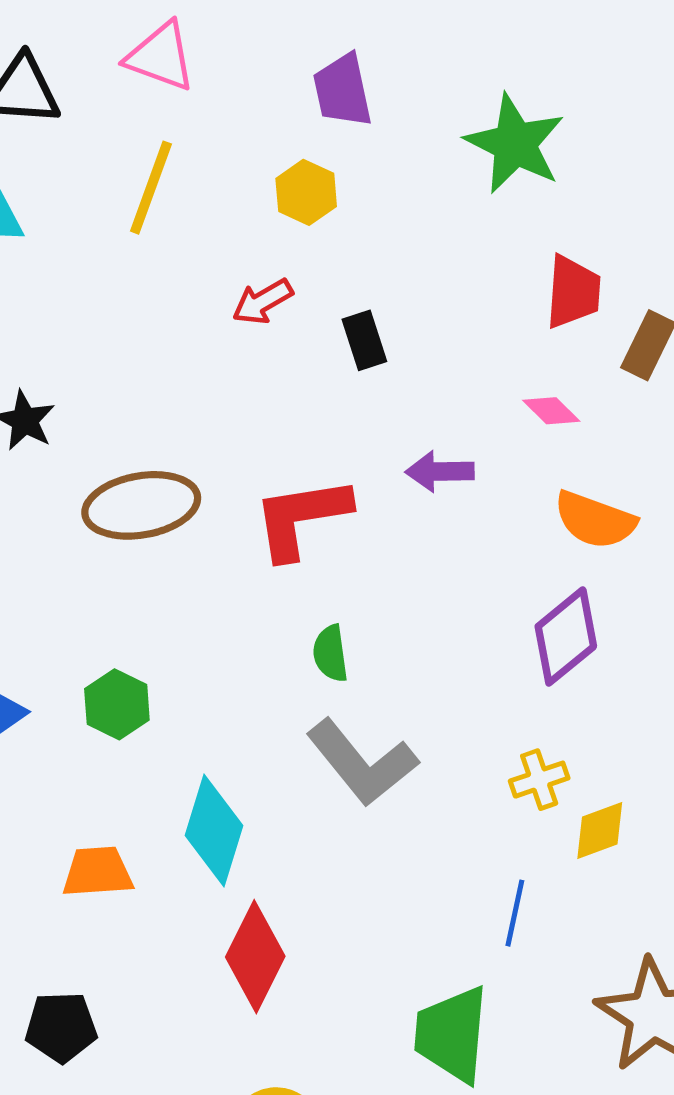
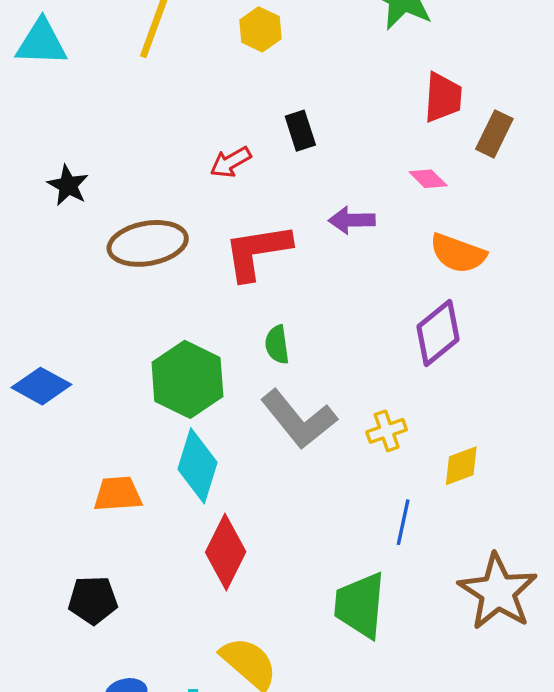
red arrow: (263, 302) -> (231, 162), moved
green hexagon: (117, 704) -> (187, 379), moved, size x1.6
yellow cross: (539, 780) -> (387, 431), moved

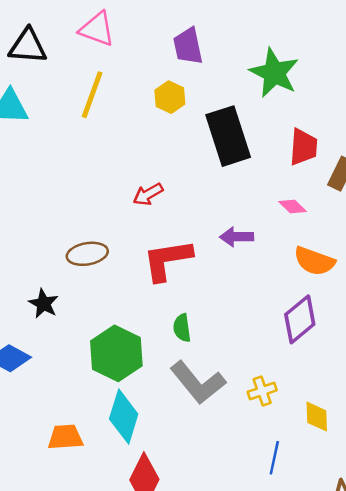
black rectangle: (300, 131) -> (228, 136), moved, size x2.0
black star: (68, 185) -> (44, 304), moved
brown ellipse: (148, 243) -> (87, 254), size x0.7
yellow diamond: (461, 466) -> (317, 417), turned -72

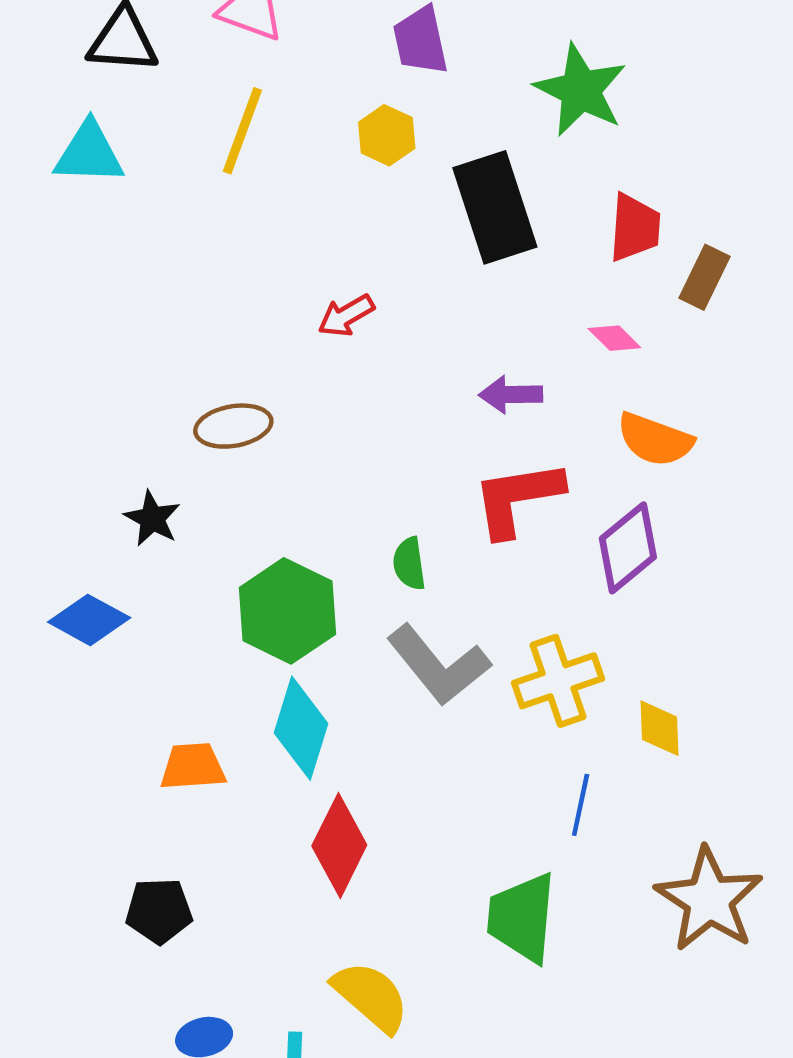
red L-shape: (167, 260) -> (517, 498), moved
yellow cross: (262, 391) -> (558, 681), size x1.6

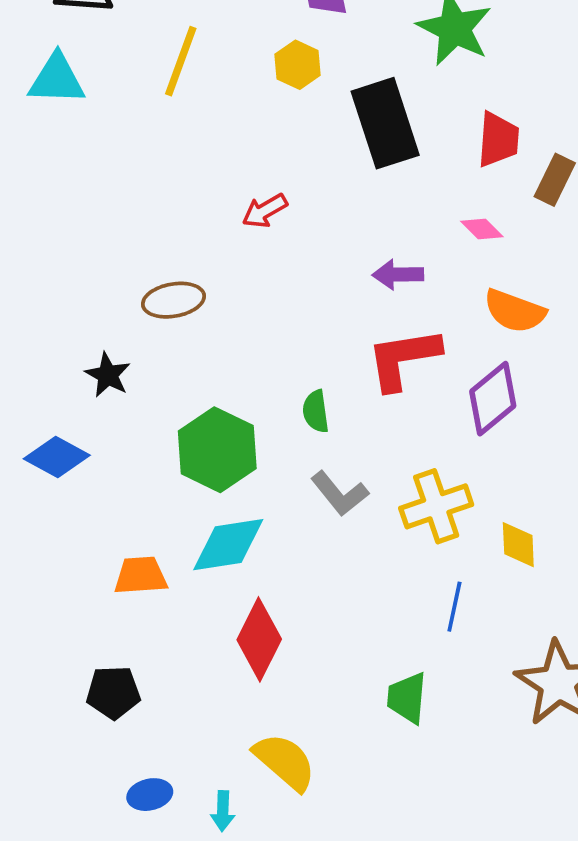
gray L-shape: (439, 665) -> (339, 494), size x0.7
cyan diamond: (301, 728) -> (228, 545), turned 64
green trapezoid: (522, 918) -> (407, 698), size x0.7

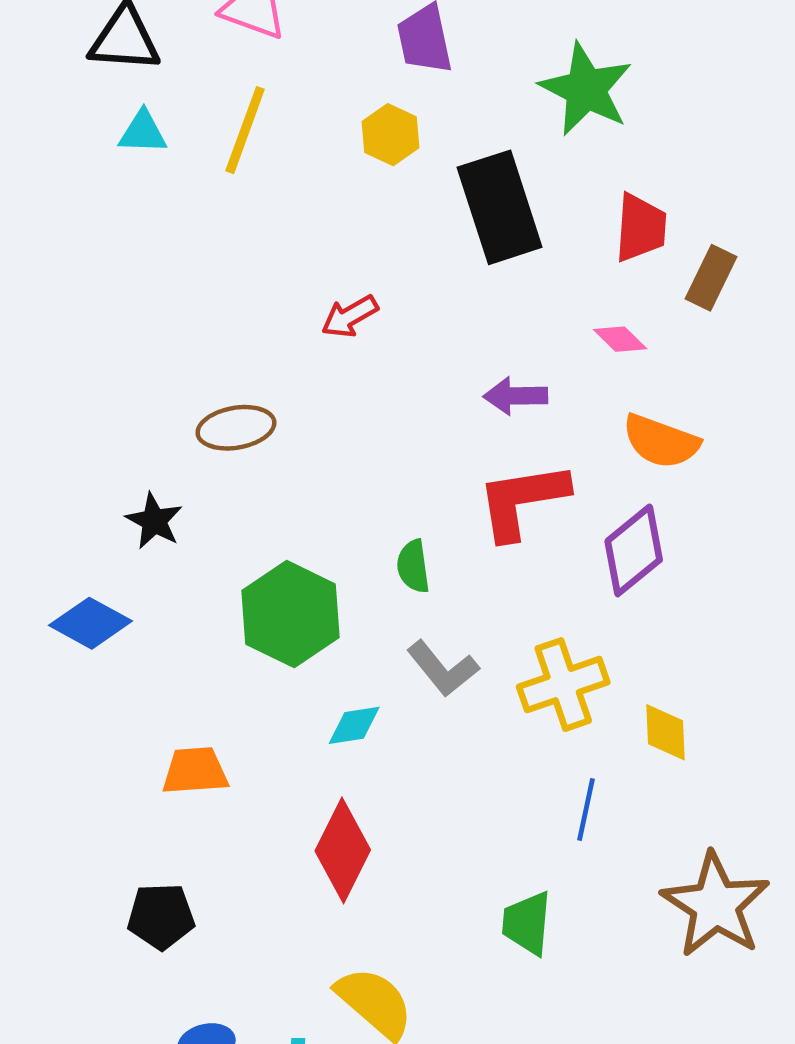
cyan triangle: (57, 79) -> (143, 132), moved, size x0.7
cyan diamond: (228, 545) -> (354, 725), moved, size x0.6

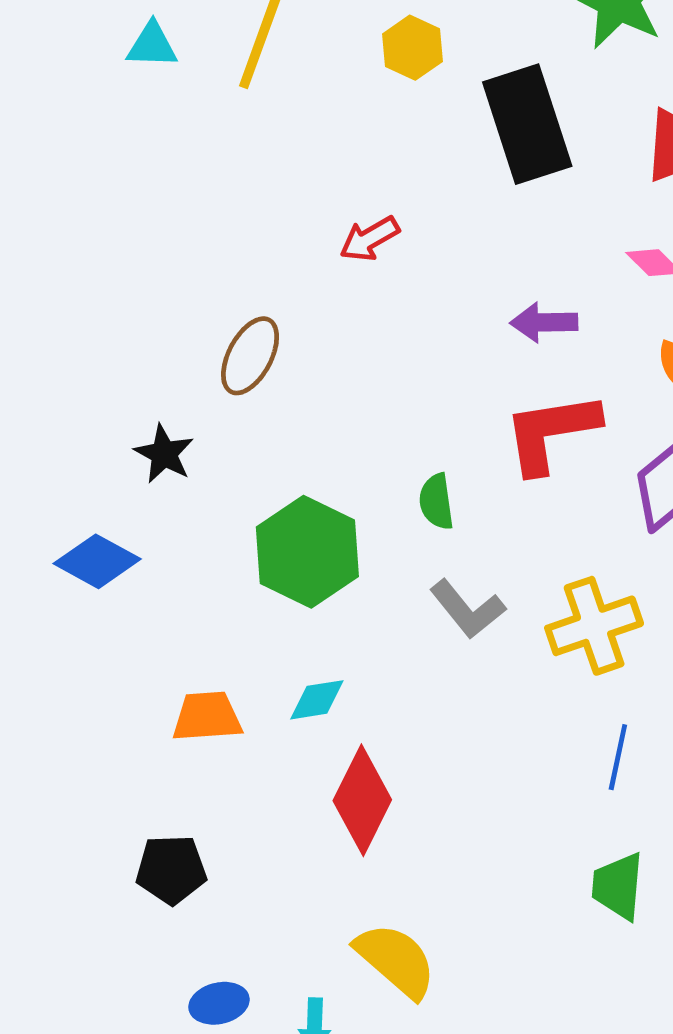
brown ellipse: (236, 428) -> (250, 356), turned -52
cyan diamond: (354, 725) -> (317, 700), moved
green trapezoid: (527, 923) -> (618, 886), moved

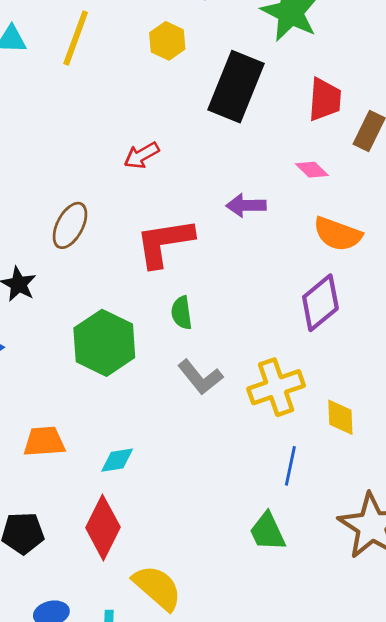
black rectangle: (527, 124) -> (236, 87), turned 40
red L-shape: (551, 432) -> (164, 243), moved
cyan diamond: (317, 700) -> (117, 460), moved
red diamond: (362, 800) -> (103, 527), moved
green trapezoid: (618, 886) -> (267, 532), moved, turned -30

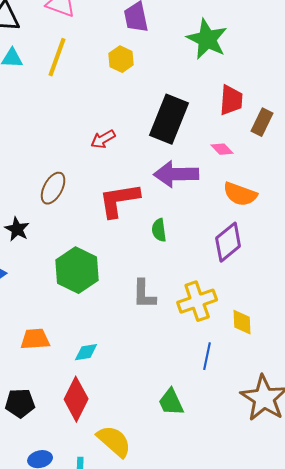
black rectangle: (236, 87) -> (169, 119), moved
purple arrow: (246, 205) -> (176, 174), size x1.6
green semicircle: (182, 313) -> (159, 230), moved
gray L-shape: (200, 377) -> (144, 294), turned 40
green trapezoid: (267, 532) -> (171, 402), moved

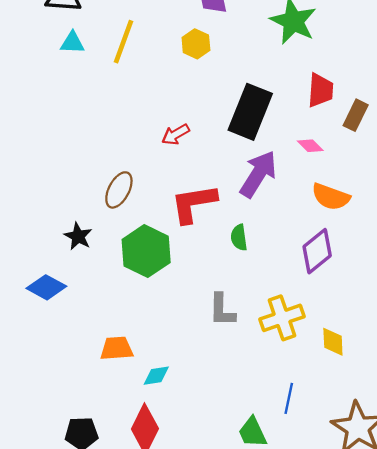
purple arrow: (176, 174) -> (258, 174), turned 123
green hexagon: (77, 270) -> (146, 251), moved
orange trapezoid: (35, 339) -> (117, 348), moved
blue line: (207, 356) -> (289, 398), moved

